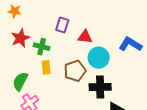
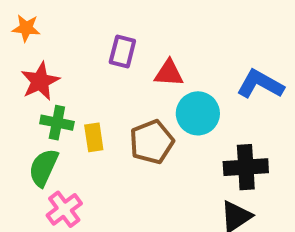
green cross: (42, 47) -> (57, 123), moved
black cross: (100, 87) -> (246, 167), moved

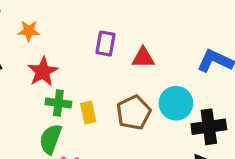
cyan circle: (198, 113) -> (176, 103), moved

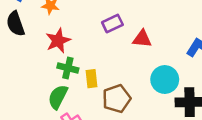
purple rectangle: (106, 44) -> (112, 23), turned 48
brown pentagon: (134, 113) -> (117, 99), moved

